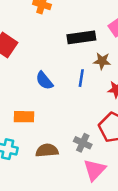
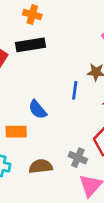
black rectangle: (81, 37) -> (31, 45), moved
blue semicircle: (44, 81) -> (38, 110), moved

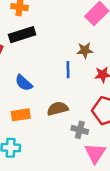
blue semicircle: (38, 110) -> (24, 83), moved
brown semicircle: (41, 166) -> (58, 109), moved

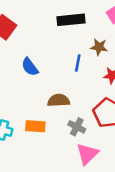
black rectangle: (22, 35) -> (71, 20), moved
orange rectangle: (21, 115) -> (35, 126), moved

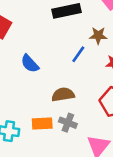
blue line: (78, 63) -> (78, 54), turned 30
gray cross: (77, 127) -> (68, 123), moved

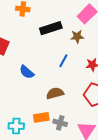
brown star: (98, 36) -> (77, 37), moved
gray cross: (68, 123) -> (60, 123), moved

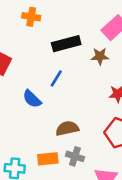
blue line: (63, 61) -> (56, 78), moved
gray cross: (60, 123) -> (75, 156), moved

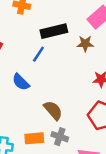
blue line: (56, 78) -> (38, 54), moved
brown semicircle: (67, 128) -> (53, 110), turned 60

